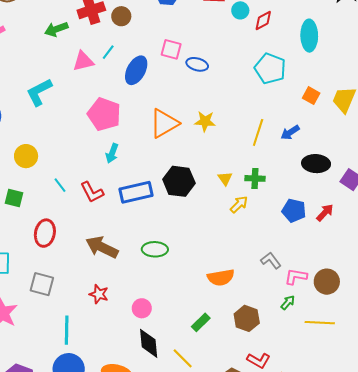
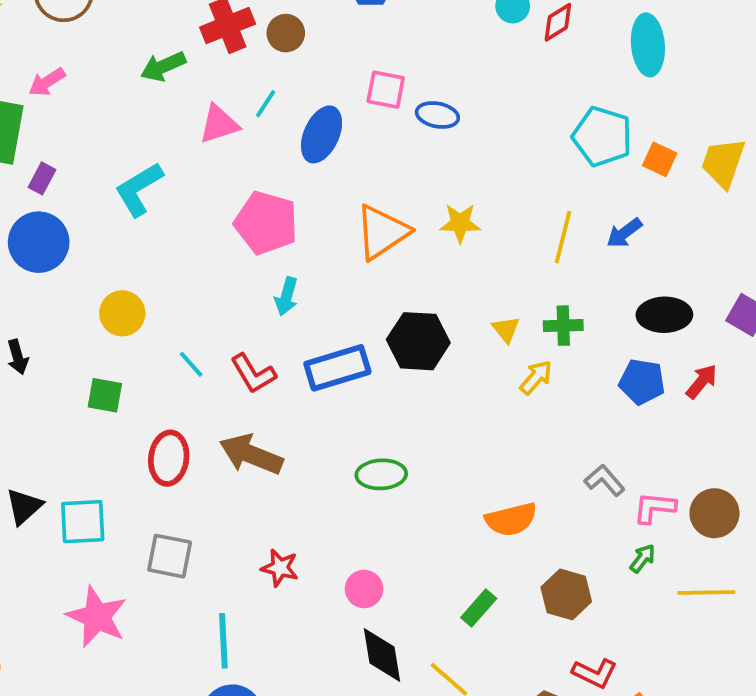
cyan pentagon: (270, 68) -> (602, 136), moved
black ellipse: (316, 164) -> (664, 315), moved
brown arrow: (102, 247) -> (251, 454), moved

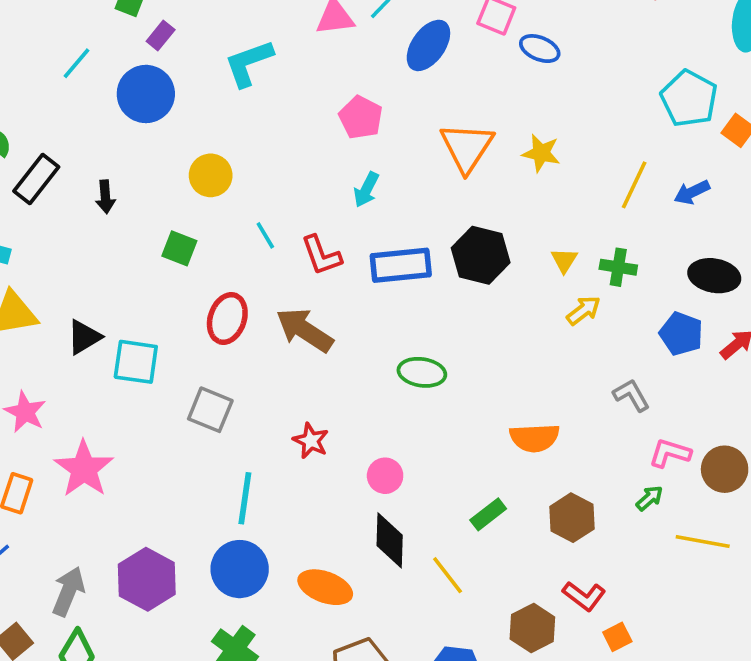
pink pentagon: (266, 223) -> (361, 117), size x0.7
orange triangle: (382, 232) -> (467, 147), turned -34
gray L-shape: (605, 480) -> (631, 395), moved
pink star: (97, 617) -> (84, 469), moved

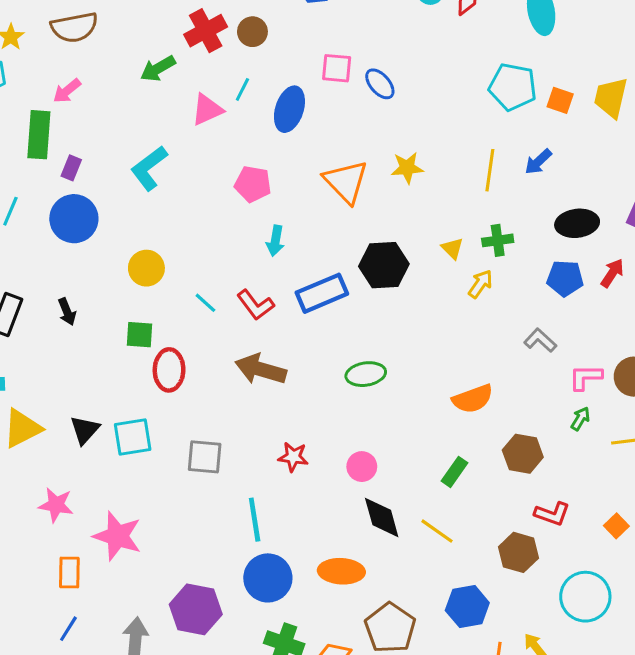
blue ellipse: (540, 49) -> (380, 84), turned 44
red ellipse: (227, 318) -> (169, 370), moved
orange square: (617, 637) -> (616, 526), moved

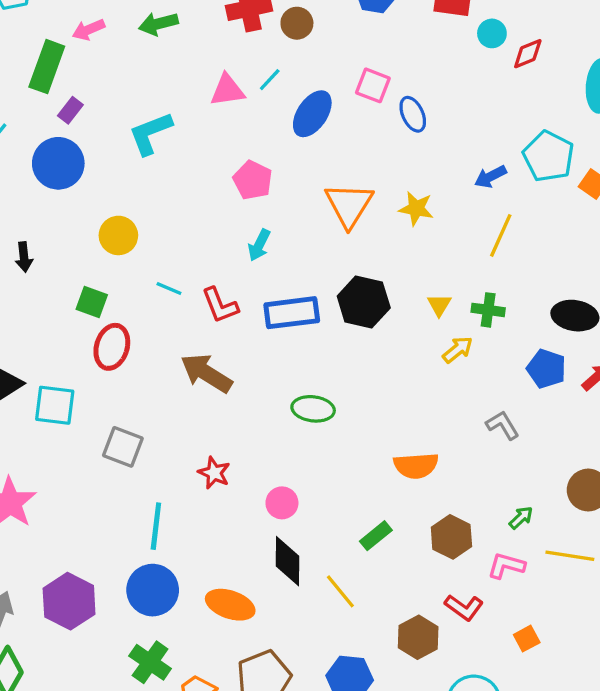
green arrow: (158, 69) -> (158, 24), moved
blue arrow: (538, 162) -> (490, 177), moved
cyan line: (205, 303) -> (169, 288), turned -35
pink L-shape: (586, 377) -> (506, 566), moved

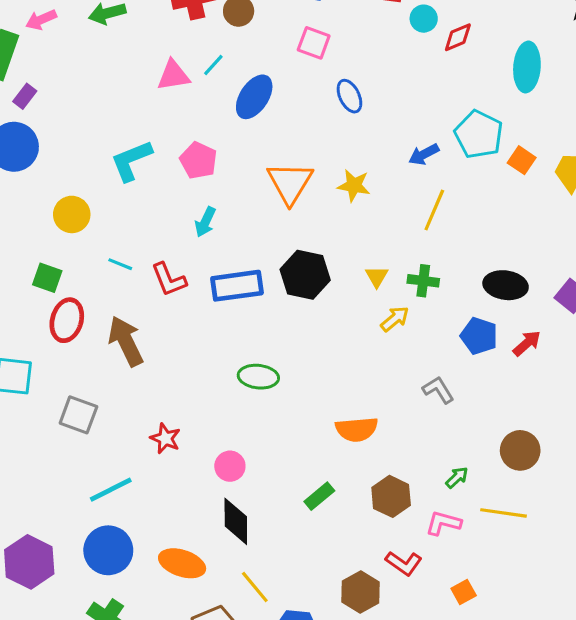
pink square: (373, 85) -> (314, 43), moved
cyan L-shape: (150, 133) -> (131, 161), moved
brown arrow: (206, 373) -> (126, 341), moved, turned 33
cyan line: (156, 526) -> (111, 490), turned 57
yellow line: (340, 591) -> (255, 587), moved

